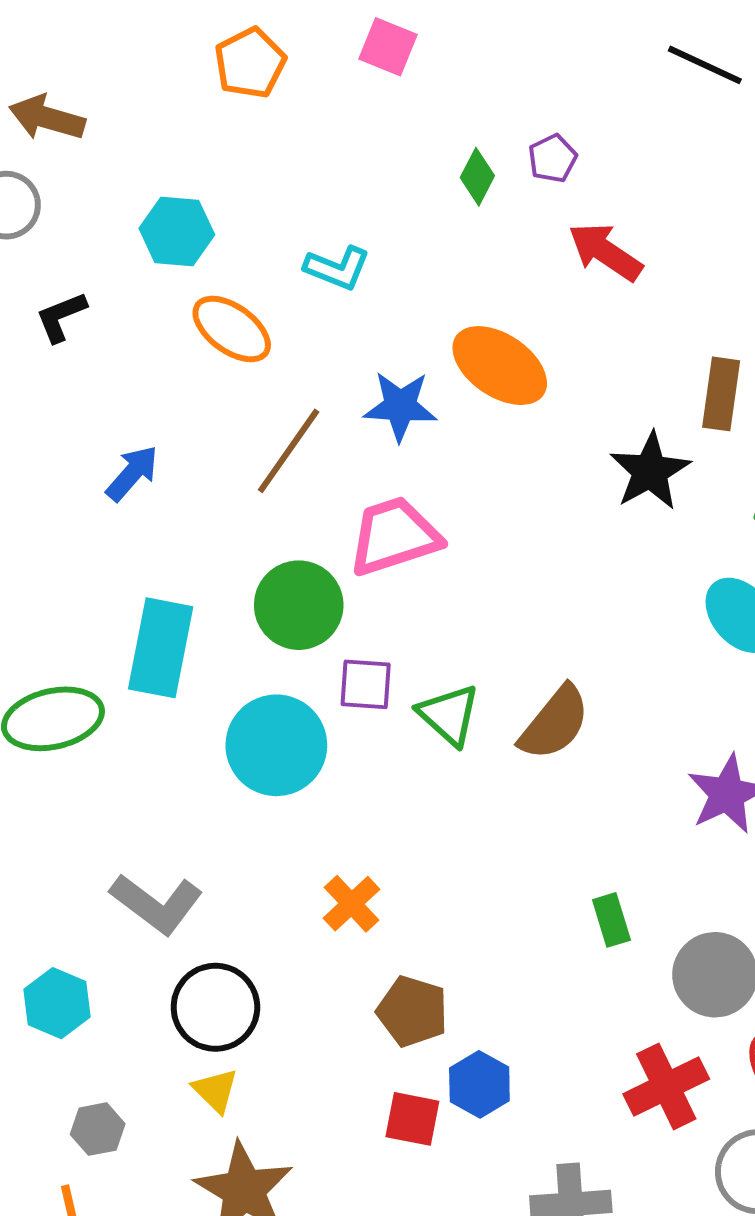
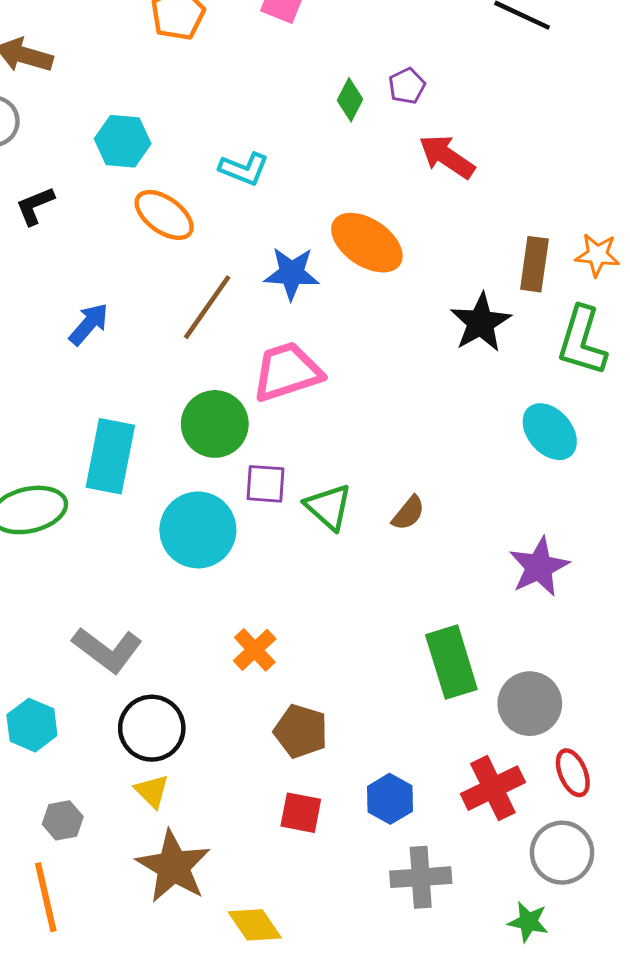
brown semicircle: (555, 723) -> (408, 513), size x0.6
green rectangle: (611, 920) -> (451, 662), size x1.8
blue hexagon: (479, 1084) -> (390, 799), moved

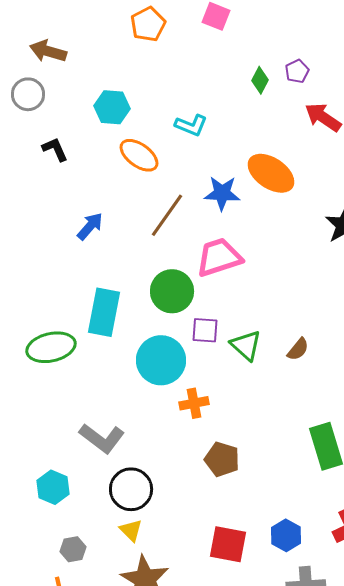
black L-shape: (35, 206) -> (55, 149), turned 88
orange cross: (255, 650) -> (194, 403), moved, turned 32
brown pentagon: (301, 731) -> (222, 459), moved
red square: (301, 813) -> (228, 544), size x1.4

